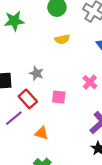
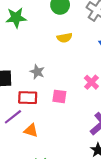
red rectangle: (28, 99) -> (28, 98), turned -48
orange triangle: (42, 133) -> (31, 130), moved

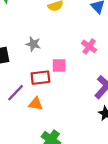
red rectangle: (28, 98) -> (40, 78), moved

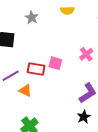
gray star: (33, 44) -> (32, 18), moved

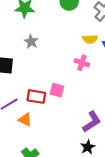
yellow semicircle: (67, 10) -> (90, 39), moved
pink cross: (86, 54) -> (82, 63), moved, turned -32

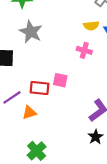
gray star: (31, 42) -> (31, 32), size x1.5
orange triangle: (25, 120) -> (29, 113), turned -40

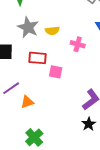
yellow semicircle: (91, 26) -> (52, 31), moved
red rectangle: (40, 88) -> (37, 58), moved

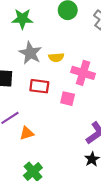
pink cross: (78, 44) -> (83, 73), size x1.5
pink square: (56, 72) -> (68, 99), moved

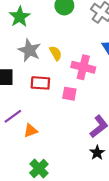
green star: (22, 19) -> (20, 17), turned -30
yellow semicircle: (56, 57) -> (56, 53), turned -112

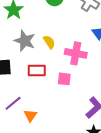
orange triangle: (31, 131) -> (30, 116), turned -32

